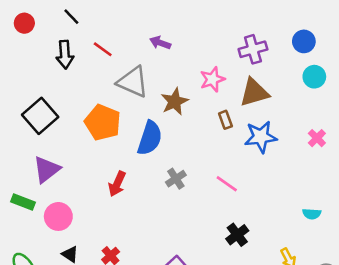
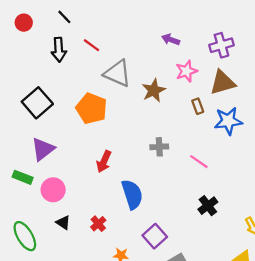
purple arrow: (160, 43) -> (171, 40), moved
blue semicircle: (150, 138) -> (132, 194), moved, turned -36
gray cross: (176, 179) -> (159, 147), moved, turned 30

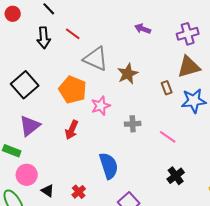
pink star: (186, 71) -> (101, 106), moved
red arrow: (104, 162) -> (72, 130), moved
pink circle: (53, 190) -> (27, 175), moved

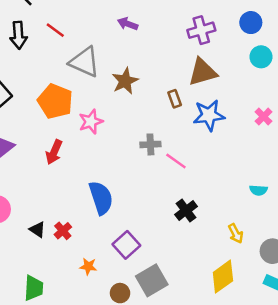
purple arrow: (143, 29) -> (128, 24), moved
gray cross: (133, 124) -> (150, 144), moved
black triangle: (48, 191) -> (37, 230), moved

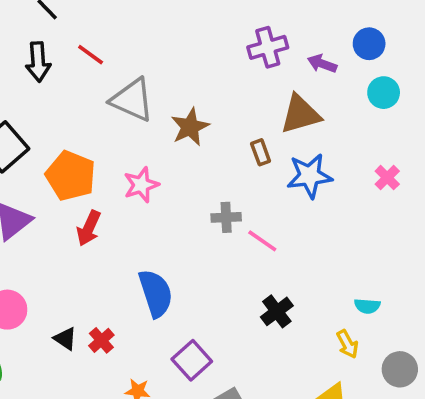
purple arrow: (128, 24) -> (322, 64), moved
purple cross: (201, 30) -> (268, 47), moved
orange pentagon: (55, 101) -> (71, 176), moved
cyan semicircle: (258, 190) -> (367, 306), moved

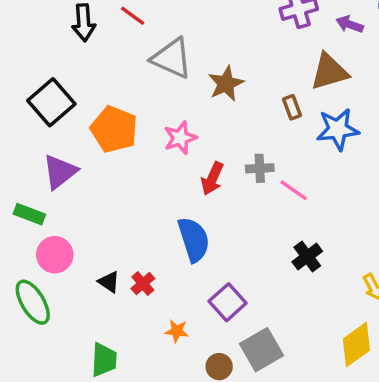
red arrow: (89, 228) -> (212, 178), moved

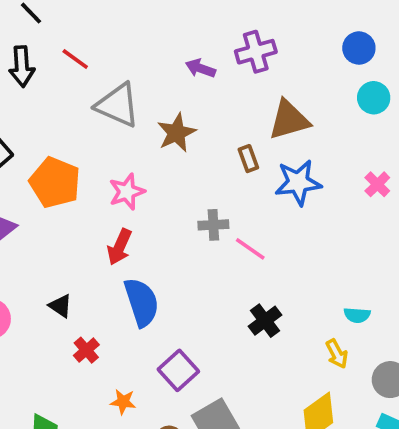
purple arrow: (350, 24) -> (200, 68), moved
red arrow: (212, 178) -> (119, 247), moved
black triangle: (109, 282) -> (60, 306), moved

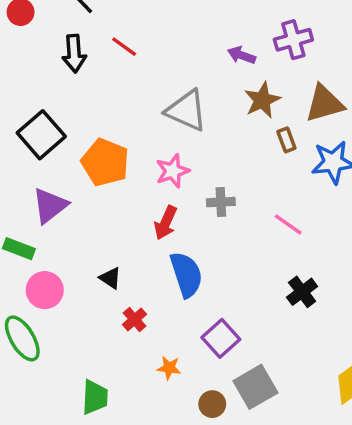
gray triangle: (118, 105) -> (186, 111), moved
brown star: (177, 133) -> (262, 100), moved
gray cross: (213, 225) -> (221, 202), moved

